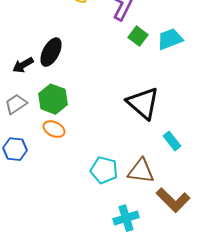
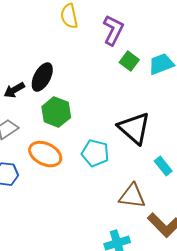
green hexagon: (53, 99) -> (56, 112), moved
orange ellipse: (54, 129) -> (45, 154), size x1.5
cyan pentagon: (104, 170) -> (95, 153), moved

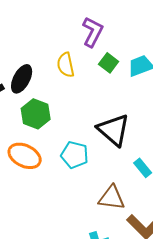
yellow semicircle: (69, 16) -> (66, 65), moved

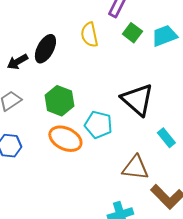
green hexagon: (36, 114) -> (59, 101), moved
orange ellipse: (25, 156) -> (65, 139), moved

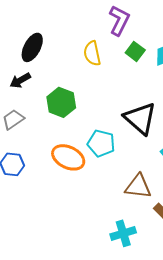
black ellipse: (45, 49) -> (32, 47), moved
green hexagon: (59, 101) -> (61, 102), moved

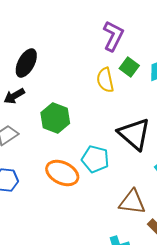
yellow semicircle: (92, 53) -> (105, 80), moved

